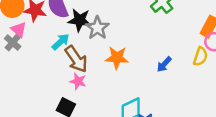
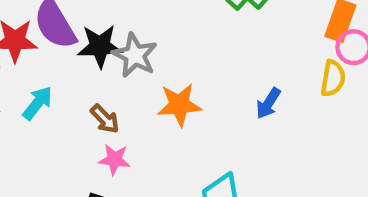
cyan arrow: (61, 42) -> (38, 103), moved
brown arrow: (76, 59) -> (105, 119), size x0.6

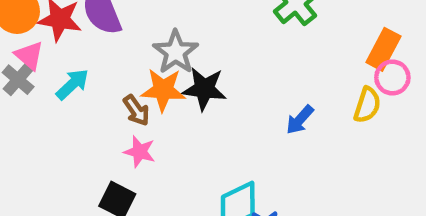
black star: (100, 46) -> (204, 89), moved
orange star: (179, 105) -> (163, 90), moved

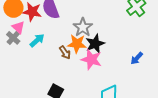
black star: (204, 89) -> (95, 44), turned -30
pink star: (140, 152) -> (91, 59), moved, size x1.5

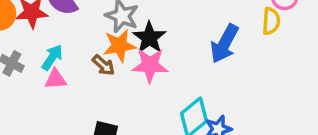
pink triangle: (18, 27) -> (56, 79), moved, turned -32
blue arrow: (137, 58) -> (224, 44), size x1.6

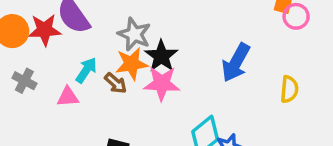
yellow semicircle: (271, 21) -> (289, 89), moved
cyan arrow: (52, 57) -> (86, 70), moved

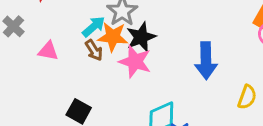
blue arrow: (236, 63) -> (206, 61), turned -45
cyan arrow: (86, 70) -> (94, 27), moved

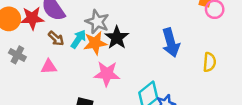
brown arrow: (94, 50) -> (56, 38), moved
pink star: (135, 62) -> (107, 74), moved

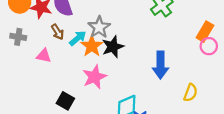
orange star: (95, 43) -> (92, 46), turned 30
gray cross: (17, 55) -> (18, 37), turned -35
pink star: (107, 74) -> (94, 77), turned 30

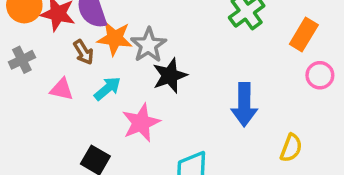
orange rectangle: (205, 32) -> (304, 34), moved
gray cross: (18, 37) -> (22, 60), turned -35
cyan arrow: (78, 38) -> (107, 89), moved
orange star: (92, 46) -> (115, 38), moved, turned -30

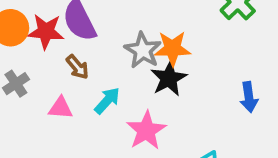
orange star: (115, 38) -> (173, 49), moved
blue arrow: (244, 105) -> (249, 97), size x0.7

